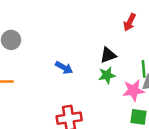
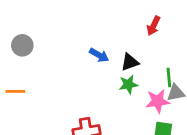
blue arrow: (64, 68) -> (99, 55), moved

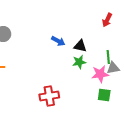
red arrow: (153, 26) -> (107, 20), moved
black triangle: (130, 62) -> (80, 46), turned 32

